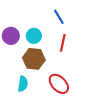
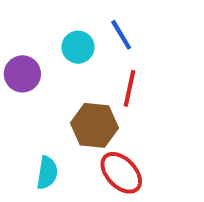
cyan circle: (34, 36) -> (78, 47), moved
brown hexagon: (34, 59) -> (94, 125), moved

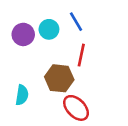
purple circle: (22, 74) -> (23, 34), moved
cyan semicircle: (47, 173) -> (22, 95), moved

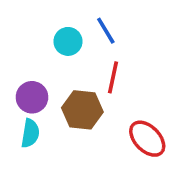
purple circle: (23, 34) -> (32, 97), moved
red ellipse: (76, 108) -> (147, 139), moved

